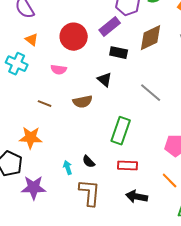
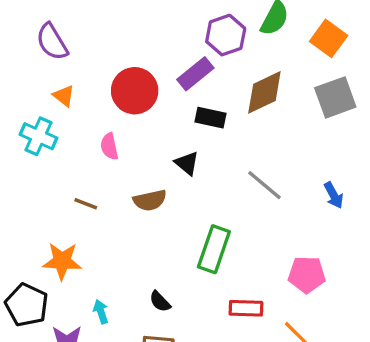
pink semicircle: (59, 70) -> (109, 146), turned 70
red rectangle: (128, 166) -> (246, 308), moved
cyan arrow: (68, 168) -> (101, 312), moved

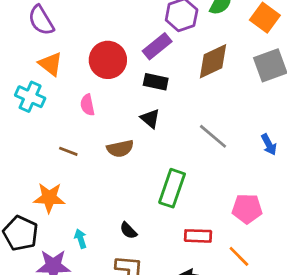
orange triangle: (64, 96) -> (51, 64), size x1.4
black rectangle: (211, 118) -> (156, 82), moved

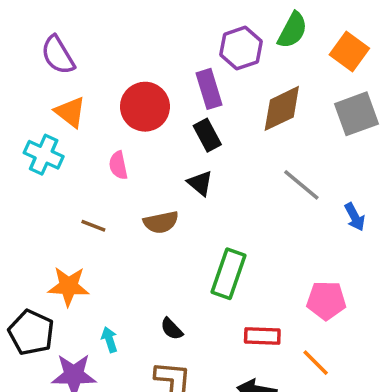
purple rectangle: (157, 46) -> (209, 89), turned -68
black rectangle: (156, 82) -> (207, 135), turned 50
gray line: (213, 136) -> (301, 185), moved

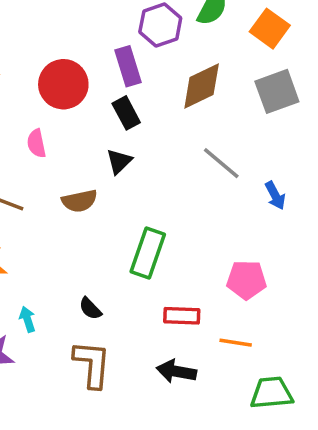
black triangle: (200, 183) -> (119, 161), turned 36
orange line: (316, 363) -> (236, 343), turned -36

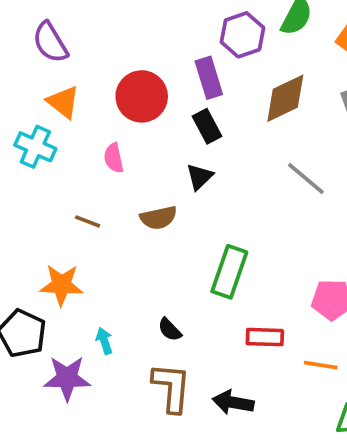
black arrow: (176, 371) -> (233, 402), moved

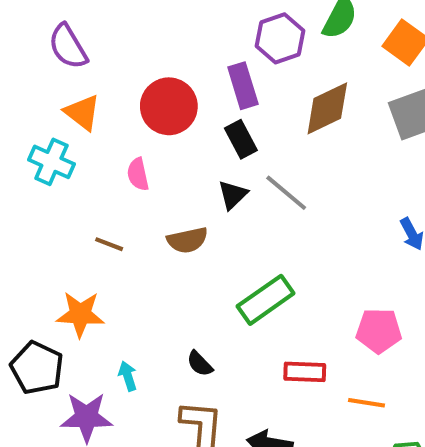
gray line: (306, 179) -> (286, 193), moved
green rectangle: (229, 272) -> (266, 300), turned 36

